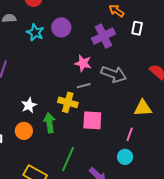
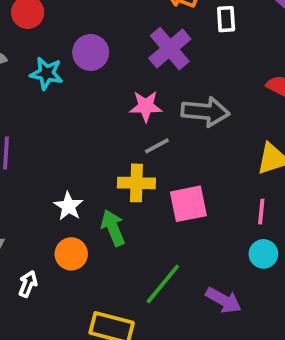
green line: (68, 159) -> (163, 284), turned 30

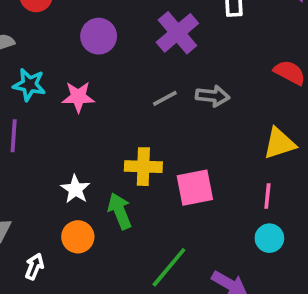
cyan star: (46, 73) -> (29, 85), moved
pink star: (146, 106) -> (78, 97), moved
gray arrow: (205, 112) -> (213, 96), size x0.7
gray line: (157, 146) -> (165, 98), moved

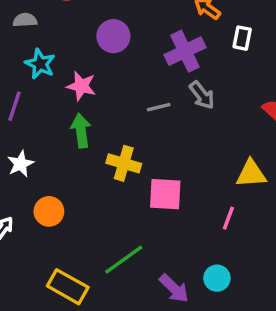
gray arrow: (213, 96) -> (202, 95), moved, turned 32
white star: (75, 189) -> (21, 164), moved
green arrow: (120, 211) -> (81, 131), moved
cyan circle: (269, 238) -> (217, 278), moved

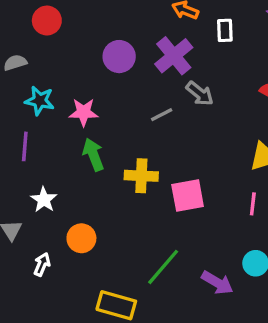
purple circle: (113, 36) -> (119, 57), moved

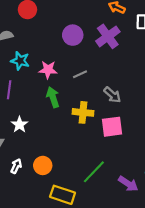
gray arrow: (200, 94) -> (112, 95), moved
gray line: (162, 115) -> (80, 74), moved
orange circle: (81, 238) -> (43, 165), moved

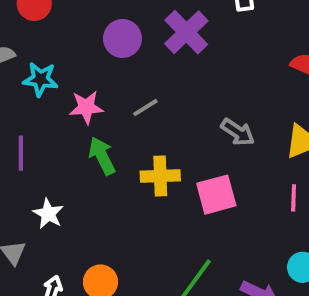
cyan star: (20, 61) -> (40, 79), moved
gray arrow: (112, 95) -> (238, 132), moved

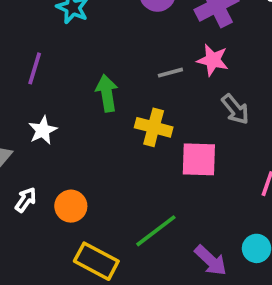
pink star: (86, 107) -> (213, 60), moved
gray line: (145, 108) -> (170, 73), moved

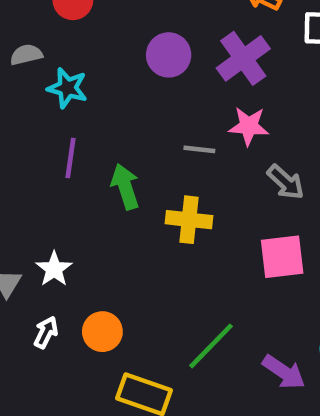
purple line: (35, 68) -> (71, 158), moved
gray line: (170, 73) -> (199, 149), turned 30
white star: (43, 130) -> (54, 269), moved
pink square: (199, 159) -> (282, 257), moved

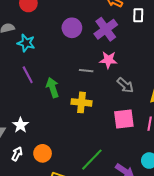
purple line: (71, 158) -> (28, 75), turned -36

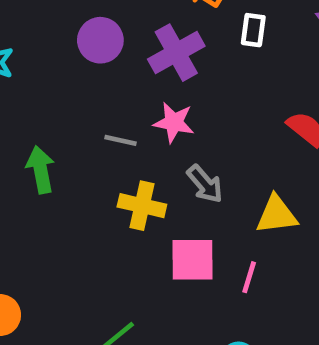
yellow cross: (82, 102) -> (142, 206), moved

